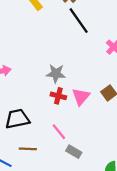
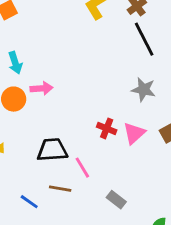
gray star: (56, 74) -> (144, 90), moved
pink line: (59, 132) -> (82, 168), moved

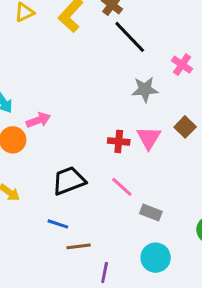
pink line: (82, 168) -> (122, 187), moved
brown line: (60, 189) -> (79, 246), moved
blue line: (29, 202) -> (58, 224), moved

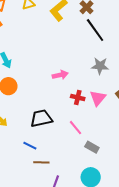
pink arrow: (38, 120) -> (60, 75), moved

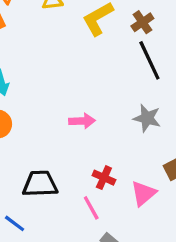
red cross: (78, 97) -> (104, 178), moved
pink triangle: (98, 98) -> (143, 193), moved

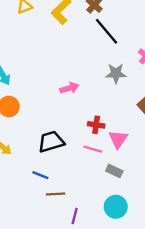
pink triangle: (143, 193) -> (118, 139), moved
pink line: (91, 208) -> (93, 149), turned -30

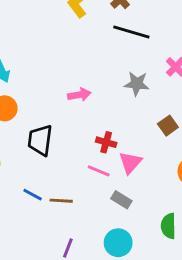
black line: (107, 31) -> (131, 32), turned -40
black trapezoid: (51, 142) -> (40, 140), moved, turned -72
brown line: (56, 194) -> (61, 201), moved

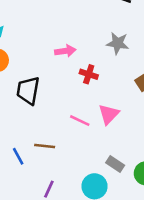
red cross: (106, 142) -> (89, 74), moved
blue line: (33, 195) -> (18, 156), moved, turned 30
gray rectangle: (121, 200) -> (115, 164), moved

